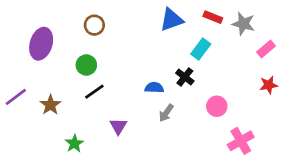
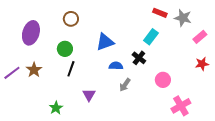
blue triangle: (172, 20) -> (105, 42), moved
black line: (94, 92) -> (71, 69), turned -35
brown star: (50, 105) -> (34, 70), moved

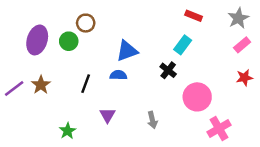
gray star: (183, 18) -> (238, 18), moved, turned 30
green circle: (65, 49) -> (69, 41), moved
blue semicircle: (116, 66) -> (118, 75), moved
pink circle: (163, 80) -> (197, 97), size x1.5
gray arrow: (125, 85) -> (152, 120), moved, turned -48

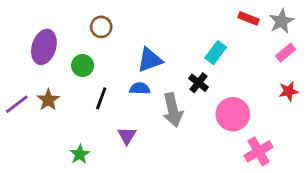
red rectangle: (194, 16) -> (249, 18), moved
green circle: (69, 41) -> (83, 66), moved
gray arrow: (152, 120) -> (173, 110), moved, size x1.6

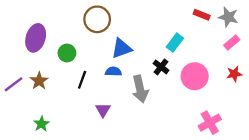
gray star: (281, 21) -> (228, 17), turned -30
brown circle: (101, 27) -> (97, 19), moved, size x1.5
pink circle: (233, 114) -> (195, 76), moved
green star: (80, 154) -> (41, 124), moved

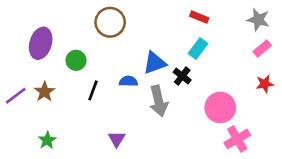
red rectangle: (202, 15) -> (199, 17), moved
blue triangle: (122, 48) -> (155, 63), moved
pink circle: (195, 76) -> (220, 107), moved
purple triangle: (103, 110) -> (117, 139), moved

